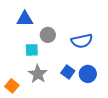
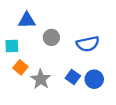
cyan square: (32, 50) -> (12, 46), moved
orange square: (12, 86) -> (20, 67), moved

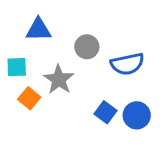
gray circle: (51, 37) -> (87, 47), moved
gray star: (41, 79) -> (59, 79), moved

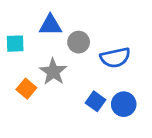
blue triangle: (39, 30) -> (50, 25), moved
cyan square: (17, 67) -> (15, 44), moved

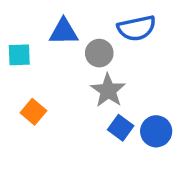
blue semicircle: (115, 58) -> (137, 28), moved
gray star: (53, 72) -> (108, 90), moved

